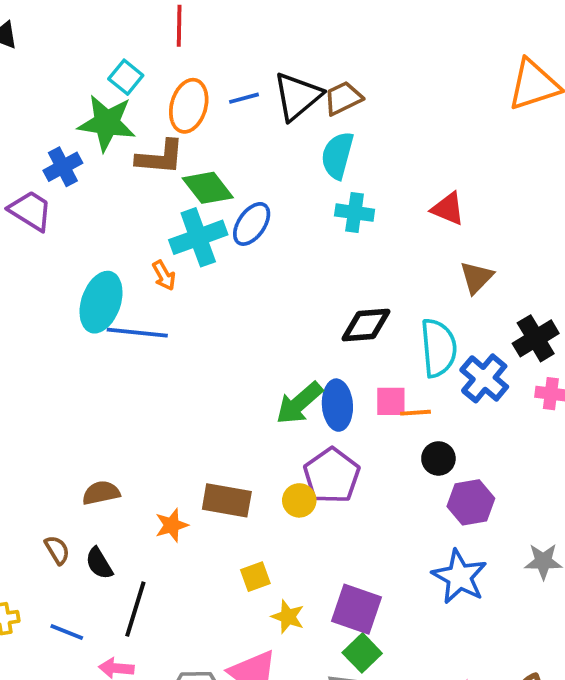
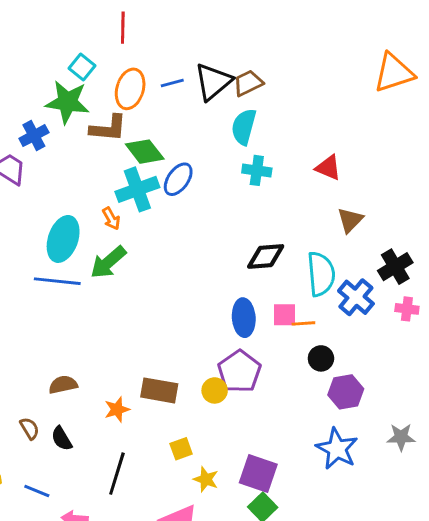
blue line: (137, 333) -> (57, 281), moved
green arrow: (299, 403) -> (108, 262), moved
black line: (135, 609) -> (117, 474), moved

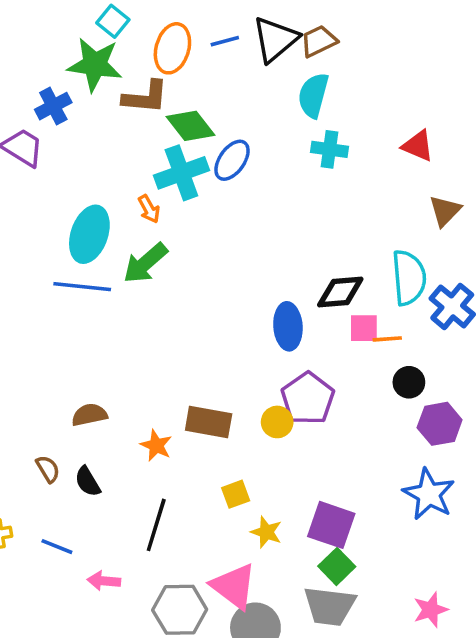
black diamond: (266, 256) -> (340, 292), moved
blue ellipse: (244, 318) -> (288, 326), moved
orange star: (117, 409) -> (156, 445), turned -30

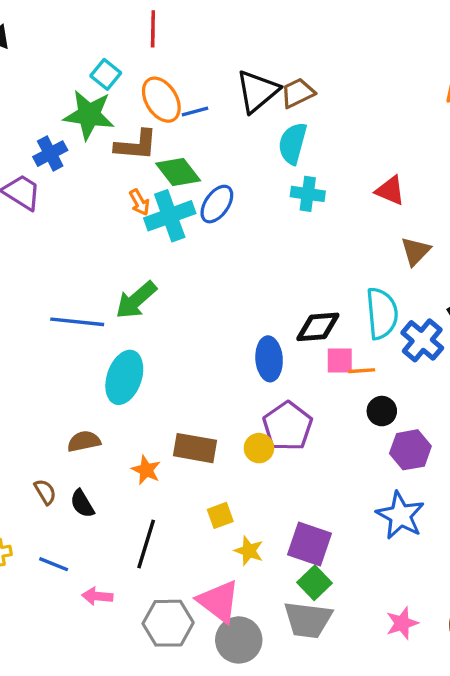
blue line: (225, 41) -> (195, 111), moved
orange ellipse: (172, 48) -> (161, 100), turned -48
orange arrow: (149, 209) -> (139, 202), moved
cyan ellipse: (89, 234) -> (124, 377), moved

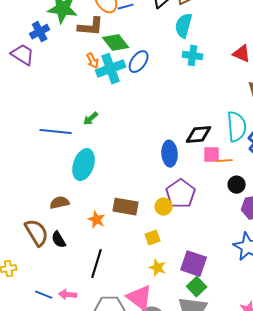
green arrow: (136, 300) -> (91, 119), size x0.6
brown semicircle: (45, 492) -> (37, 233), size x1.8
yellow square: (220, 515) -> (153, 238), moved
blue line: (54, 564) -> (44, 295), moved

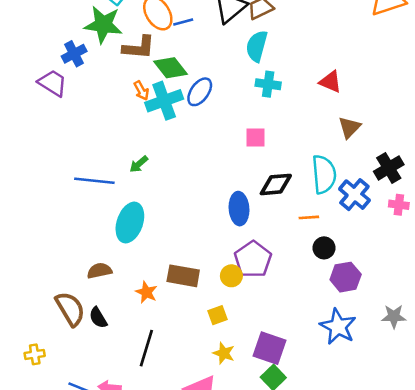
pink square: (212, 155) -> (255, 138), moved

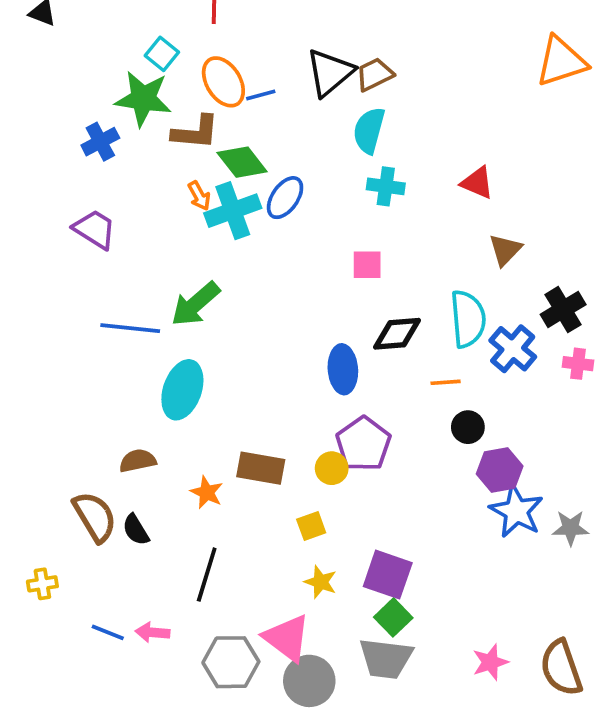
purple trapezoid: (52, 83) -> (95, 229), moved
green arrow: (139, 164) -> (195, 304), size x1.8
blue star: (338, 327) -> (516, 511), moved

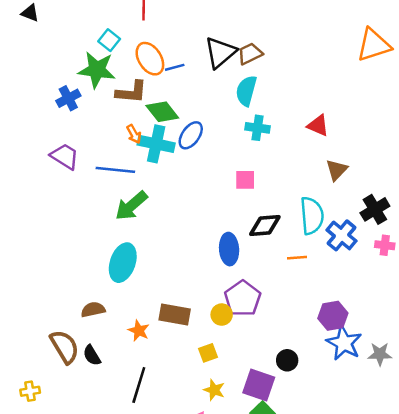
cyan cross: (233, 211) -> (156, 144), turned 32
blue line: (130, 328) -> (115, 170), moved
black circle: (468, 427) -> (287, 360), moved

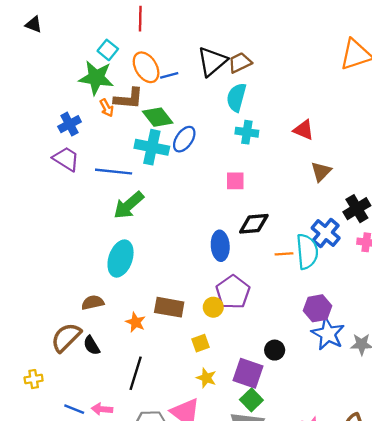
blue cross: (68, 98) -> (70, 124), moved
orange arrow: (134, 134) -> (107, 108), moved
cyan semicircle: (312, 216) -> (307, 252), moved
brown semicircle: (65, 347) -> (66, 337), turned -104

